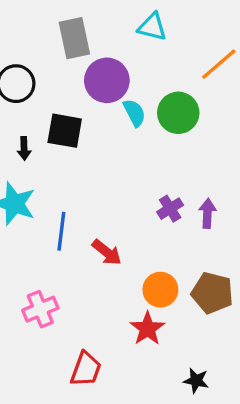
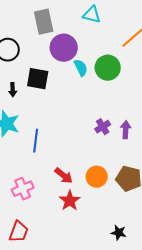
red arrow: (107, 252) -> (64, 176), moved
red star: (147, 329) -> (70, 201), moved
red trapezoid: (86, 369) -> (19, 232), moved

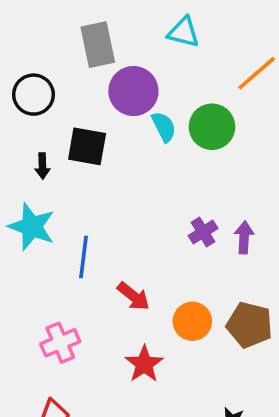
red arrow: (64, 176) -> (133, 296), moved

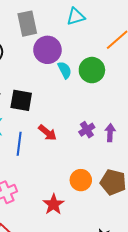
cyan triangle: (183, 32) -> (76, 17), turned -30
black square: (87, 146) -> (21, 100), moved
red arrow: (133, 296) -> (47, 133), moved

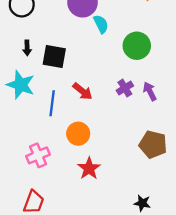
green circle: (92, 70) -> (137, 46), moved
purple arrow: (110, 133) -> (150, 91), turned -30
orange circle: (81, 180) -> (78, 134), moved

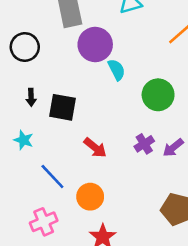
cyan star: (21, 85) -> (23, 140), size x0.6
purple arrow: (150, 91) -> (173, 148), turned -102
blue line: (52, 103) -> (52, 177), moved, turned -50

